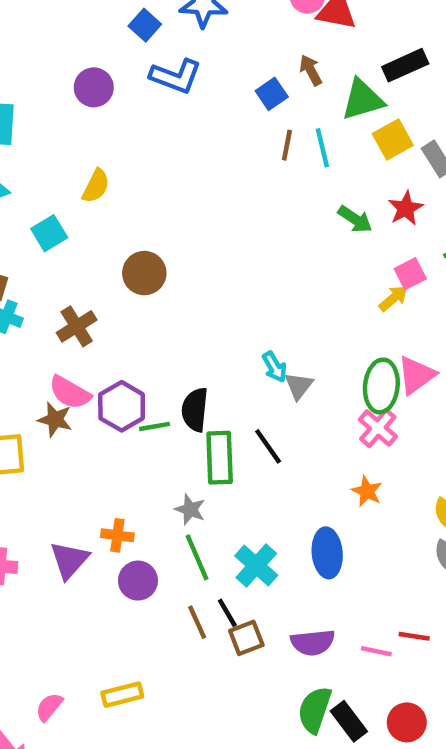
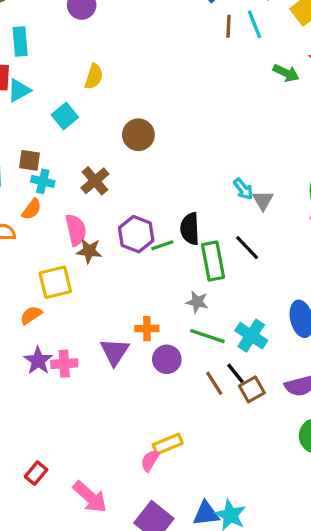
pink semicircle: (70, 392) -> (76, 230), moved, turned -124
green line: (197, 557) -> (207, 336), turned -40
pink semicircle: (49, 707) -> (150, 460), moved

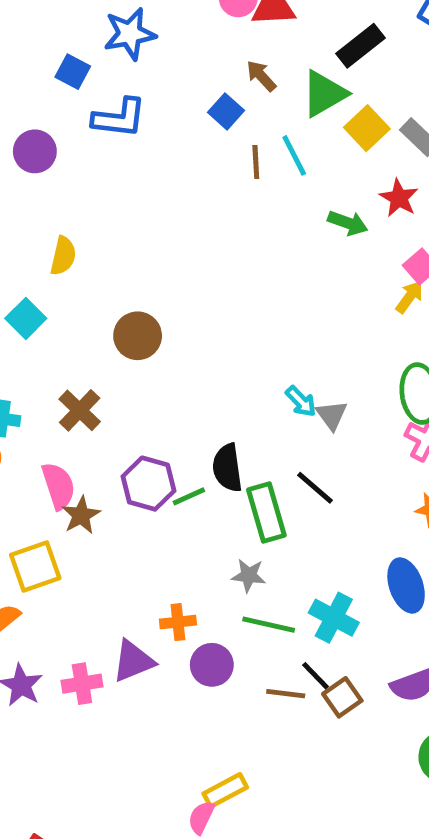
brown star: (89, 251) -> (81, 515), turned -30
purple triangle: (115, 352) -> (133, 661), turned 40
pink cross: (64, 364) -> (82, 684), moved
brown line: (214, 383) -> (286, 694), turned -45

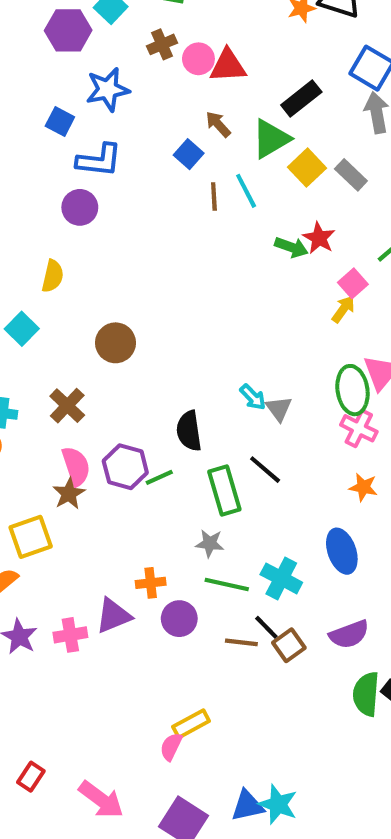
purple circle: (35, 151) -> (80, 207), moved
red star: (399, 198) -> (319, 238), moved
black semicircle: (227, 468) -> (189, 431), moved
pink semicircle: (58, 486) -> (76, 466), moved

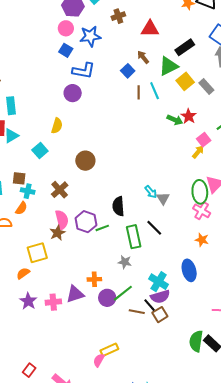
pink circle: (198, 59) -> (66, 28), moved
green line: (227, 585) -> (123, 293), moved, turned -55
purple semicircle: (349, 634) -> (160, 297), moved

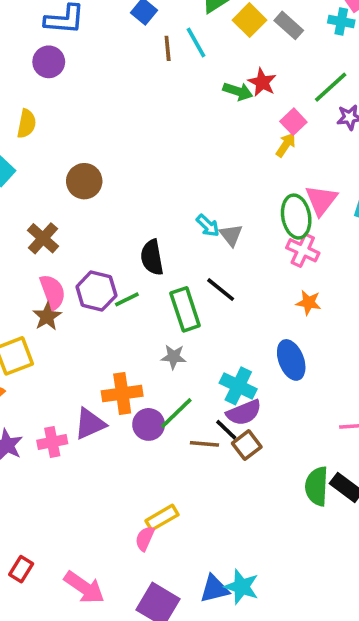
orange cross: (94, 279) -> (122, 393), size x1.5

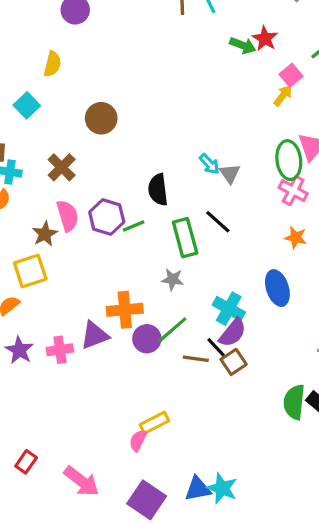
brown star: (47, 316) -> (45, 234), moved
purple semicircle: (244, 413) -> (233, 333), turned -32

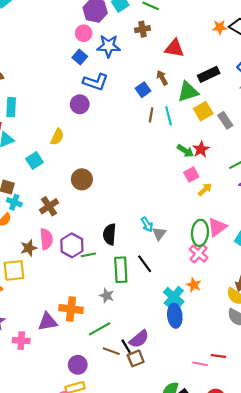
pink square: (291, 75) -> (191, 175), moved
cyan cross: (229, 309) -> (174, 297), moved
purple circle: (147, 339) -> (78, 365), moved
pink cross: (60, 350) -> (21, 341), moved

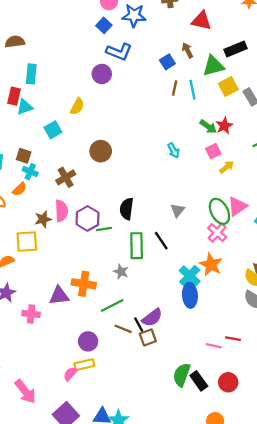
cyan arrow: (147, 224) -> (174, 150), moved
green ellipse: (200, 233) -> (219, 211), turned -35
orange star: (194, 285) -> (211, 265), size x1.5

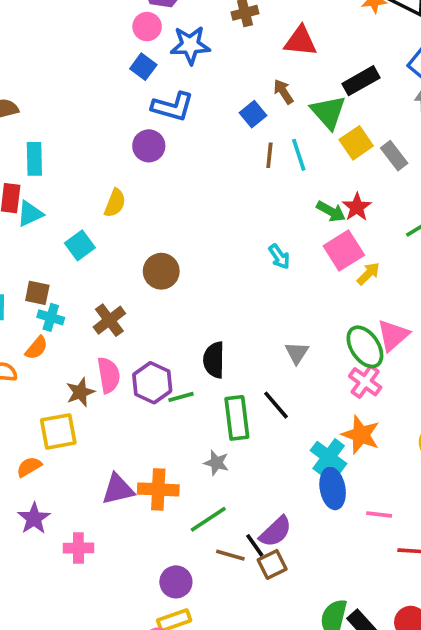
green triangle: (213, 66) -> (328, 112), turned -50
pink square: (213, 151) -> (344, 250), size x1.5
purple triangle: (59, 296) -> (118, 489), moved
pink line: (214, 346) -> (379, 514), moved

